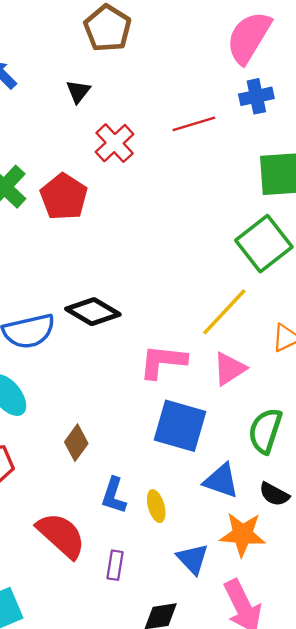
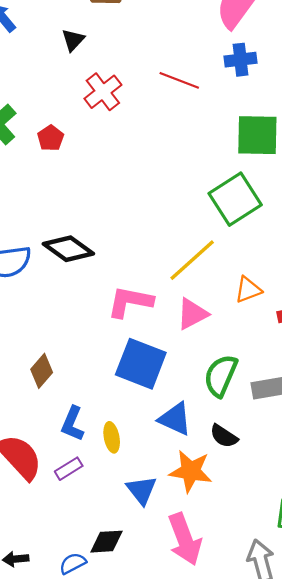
red line: (194, 124) -> (179, 80), turned 33
red pentagon: (64, 197) -> (51, 138), size x0.6
purple rectangle: (115, 565) -> (69, 469), moved, turned 44

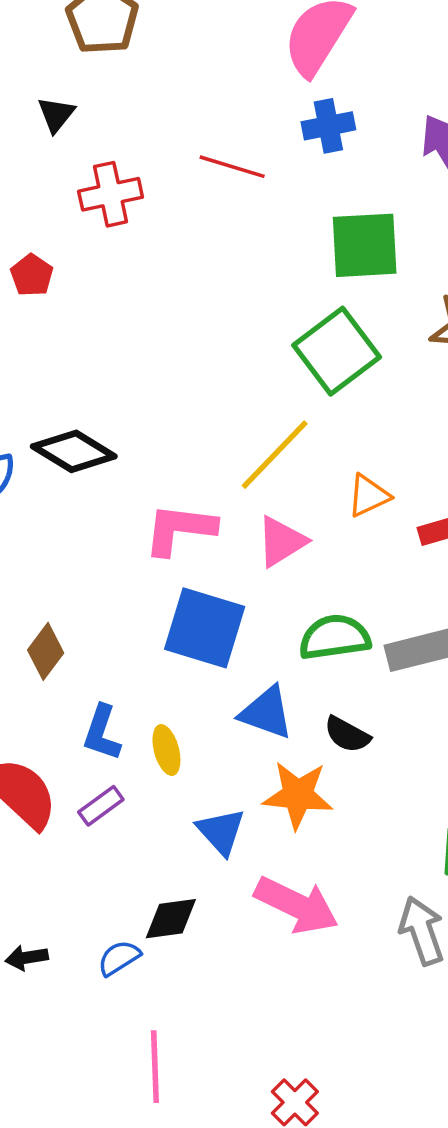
red cross: (103, 92) -> (111, 194), turned 30
green semicircle: (221, 376) -> (335, 637), turned 63
pink arrow: (185, 539) -> (297, 905), turned -39

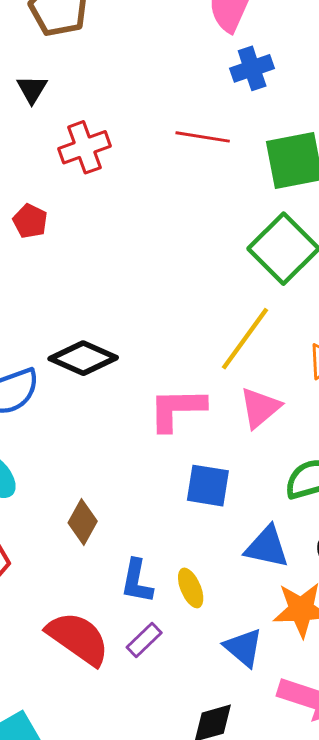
red line: (232, 167) -> (203, 137), moved
blue square: (205, 628) -> (208, 486), size x0.7

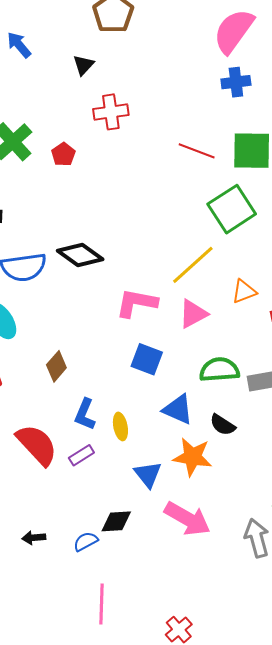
red line: (203, 137) -> (197, 151), moved

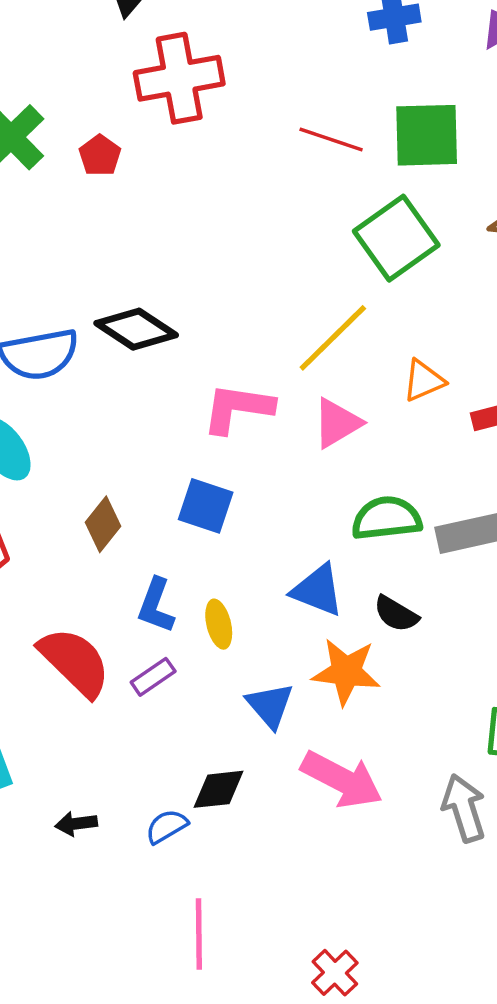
red cross: (111, 112) -> (179, 78), size x1.4
blue square: (147, 359) -> (206, 506), moved

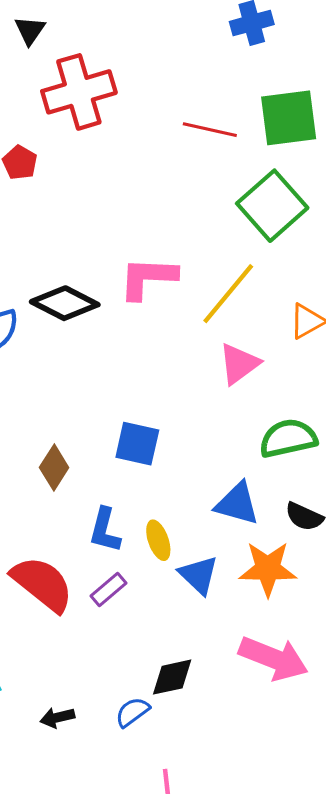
pink L-shape: (238, 408) -> (148, 278), moved
blue triangle: (270, 705) -> (199, 575), moved

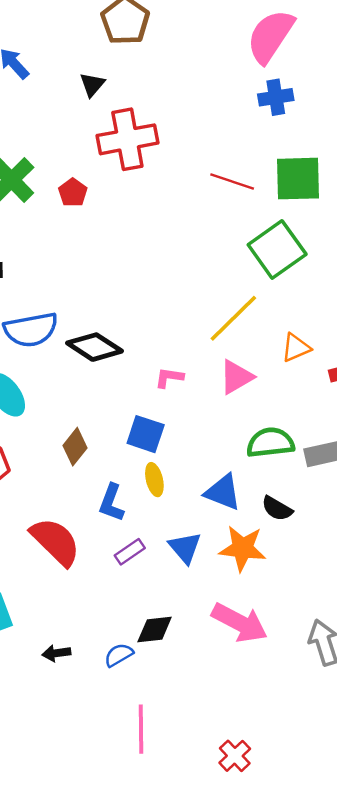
pink L-shape: (148, 278) -> (169, 378), moved, size x0.6
black diamond: (65, 303) -> (94, 347), moved
yellow ellipse: (158, 540) -> (154, 480), moved
purple rectangle: (109, 590) -> (130, 552), moved

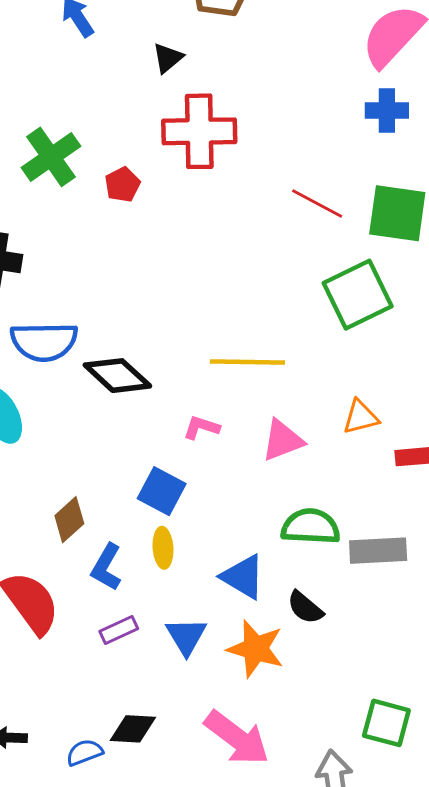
yellow line: (233, 318) -> (247, 362), moved, turned 36
brown diamond: (75, 447) -> (69, 520), moved

